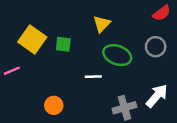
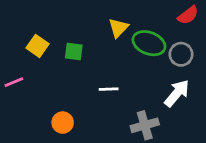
yellow square: (32, 39) -> (38, 46), size x0.7
green ellipse: (117, 55) -> (149, 43), moved
white arrow: (157, 96) -> (177, 93), moved

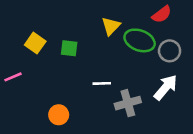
red semicircle: (188, 15) -> (162, 14), moved
gray cross: (145, 125) -> (128, 103), moved

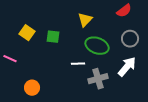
green ellipse: (140, 40) -> (97, 46), moved
pink line: (13, 77) -> (10, 59), turned 48
orange circle: (59, 115) -> (32, 88), moved

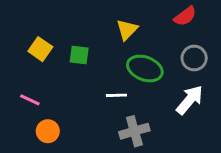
pink line: (10, 59) -> (30, 100), moved
gray cross: (98, 79) -> (134, 131), moved

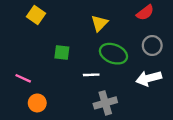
yellow square: (40, 49) -> (36, 15), moved
green square: (79, 55) -> (62, 53), moved
white arrow: (190, 100) -> (149, 78), turned -145

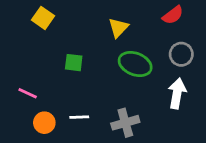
white line: (91, 75) -> (79, 117), moved
white arrow: (149, 78) -> (177, 93), turned 115

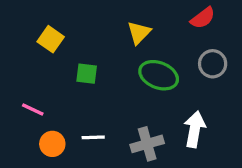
yellow square: (43, 18) -> (51, 39), moved
white arrow: (177, 93) -> (195, 129), moved

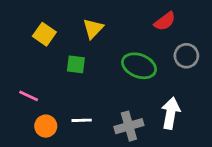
red semicircle: (203, 18) -> (165, 21), moved
yellow triangle: (139, 33) -> (93, 28), moved

